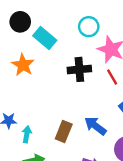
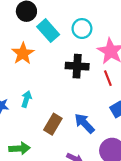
cyan circle: (89, 27) -> (82, 29), moved
cyan arrow: (27, 134) -> (26, 99), moved

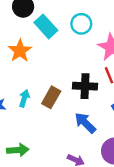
black cross: (77, 66) -> (85, 86), moved
brown rectangle: (53, 124) -> (51, 97), moved

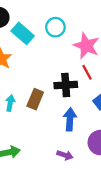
blue arrow: (85, 123) -> (70, 119), turned 55

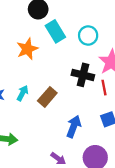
black cross: (66, 85) -> (83, 75), moved

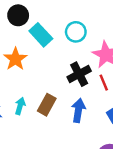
black cross: (83, 75) -> (79, 74), turned -30
blue arrow: (74, 126) -> (78, 110), moved

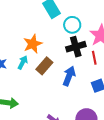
cyan circle: (76, 32) -> (72, 25), moved
orange star: (15, 59) -> (33, 44), moved

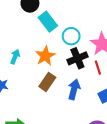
orange star: (33, 44) -> (45, 56), moved
cyan arrow: (23, 62) -> (15, 57), moved

